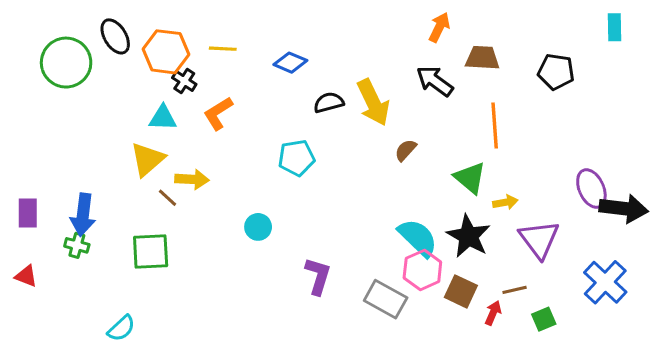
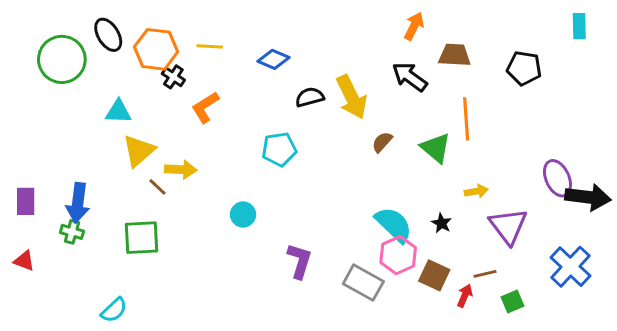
cyan triangle: (163, 118) -> (118, 112), moved
green triangle: (470, 178) -> (436, 148), moved
black star: (469, 236) -> (442, 223), size x0.5

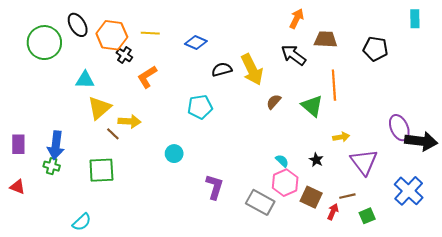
cyan semicircle: (394, 225) -> (282, 161), size x0.5

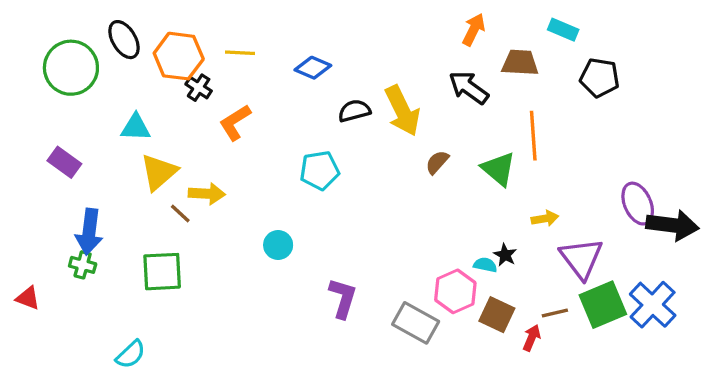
cyan rectangle: (415, 19) -> (563, 30), moved, turned -66
purple rectangle: (18, 144) -> (64, 162), moved, turned -54
cyan semicircle: (282, 161) -> (485, 265), moved, turned -32
green square: (367, 216) -> (603, 305), moved, size x1.8

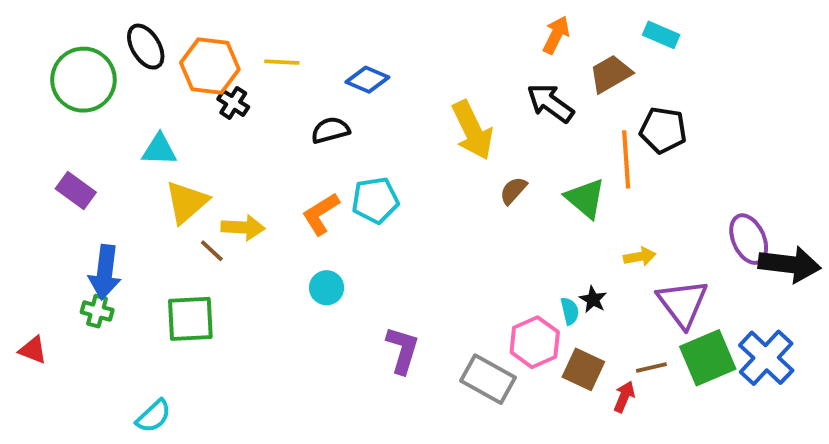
brown trapezoid: (520, 63) -> (611, 74), turned -33
black pentagon: (600, 78) -> (663, 130), moved
black semicircle: (354, 111) -> (330, 130), moved
orange L-shape: (235, 122) -> (321, 214), moved
cyan semicircle: (485, 265) -> (570, 311), turned 65

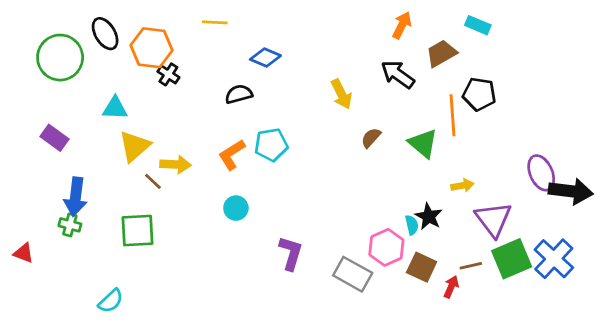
yellow line: (282, 62) -> (215, 22), moved
yellow arrow: (472, 130) -> (341, 94), size x0.7
black star: (593, 299) -> (429, 216), size x1.4

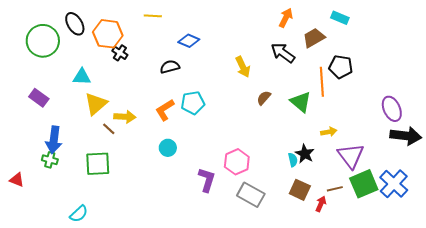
purple ellipse: (541, 173) -> (392, 109), moved
pink hexagon: (386, 247) -> (237, 162), moved

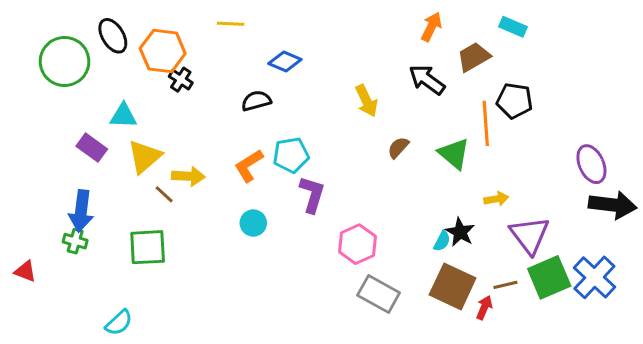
purple rectangle: (39, 98) -> (92, 148), moved
cyan semicircle: (293, 160) -> (442, 241), turned 40
purple L-shape: (207, 180) -> (312, 194), moved
brown square: (300, 190) -> (453, 286), size x1.4

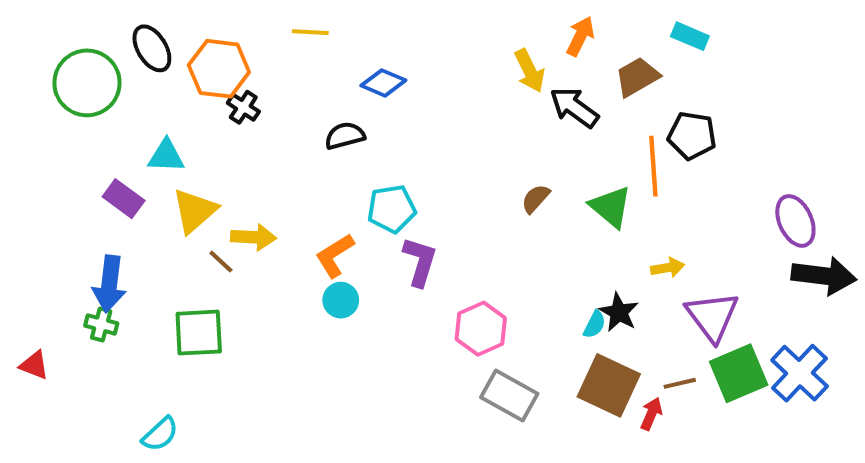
yellow arrow: (366, 101) -> (530, 71), moved
orange L-shape: (249, 166) -> (335, 255), moved

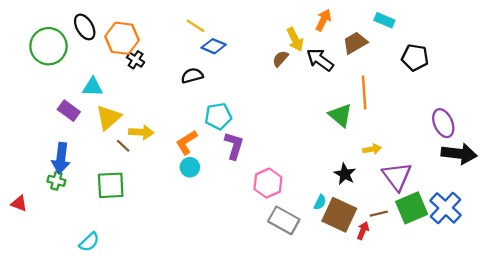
yellow line: (310, 32) -> (196, 26), moved, turned 30
black pentagon: (692, 136) -> (415, 58), moved
brown semicircle: (536, 199) -> (280, 59), moved
cyan semicircle: (594, 324) -> (320, 202), moved

